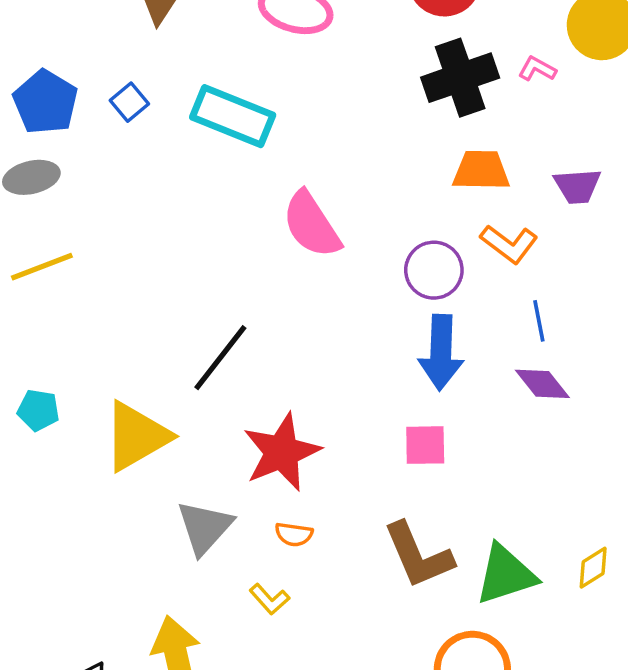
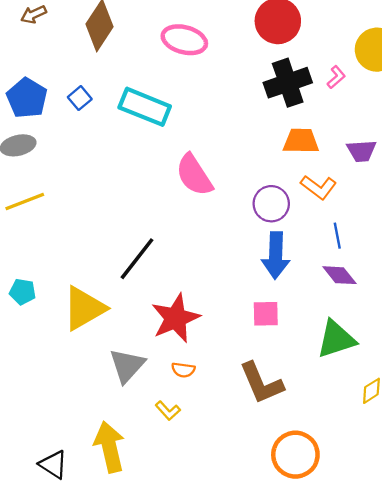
pink L-shape: (537, 69) -> (336, 77), turned 110
green triangle: (506, 575) -> (336, 339), moved

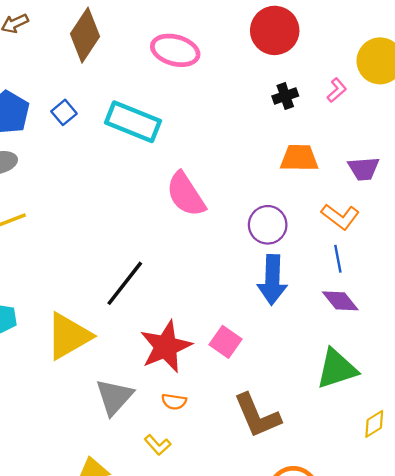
black cross: (288, 83) -> (285, 96), size x0.5
orange L-shape: (319, 187) -> (340, 217), moved
pink square: (266, 314) -> (226, 342), moved, turned 36

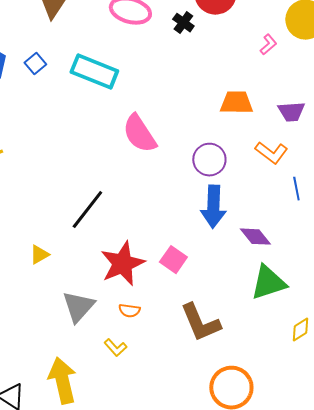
black cross: (285, 96) -> (183, 23), moved, turned -35
blue line: (338, 259) -> (296, 189), moved
purple diamond: (340, 301) -> (255, 237), moved
yellow triangle: (69, 336) -> (39, 255), size x0.5

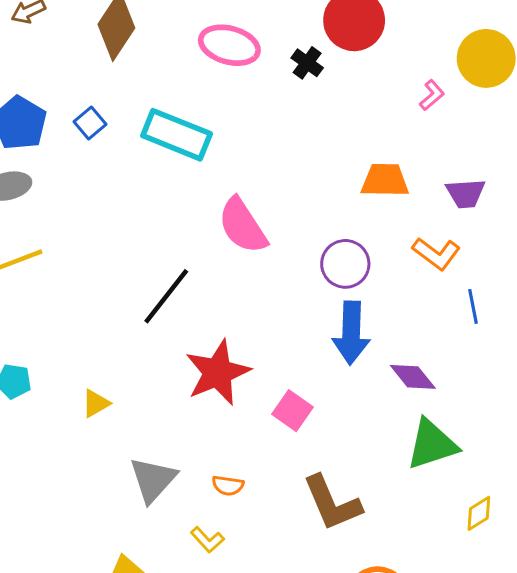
black line: (87, 210) -> (166, 296), moved
red star: (122, 264) -> (218, 372), moved

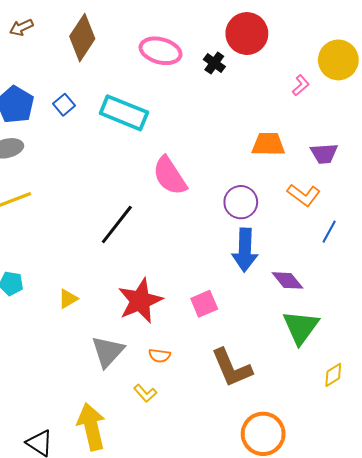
blue line: (473, 306) -> (329, 232), turned 40
red star: (218, 372) -> (140, 301), moved
pink square: (292, 411) -> (204, 304), turned 32
green triangle: (432, 444) -> (301, 327), turned -36

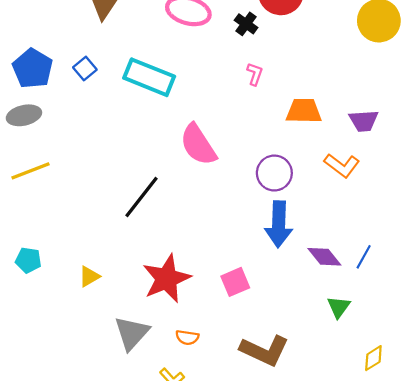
pink L-shape: (301, 85) -> (255, 74), moved, turned -30
blue line: (329, 232) -> (364, 257), moved
green triangle: (301, 327) -> (339, 307), size x0.6
brown L-shape: (232, 368) -> (265, 350), turned -42

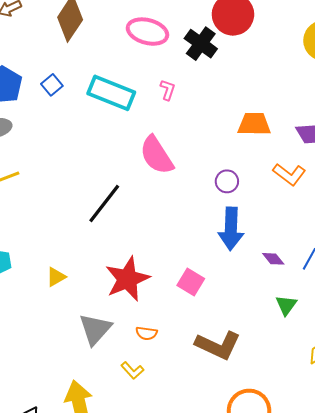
black cross: (246, 24) -> (201, 44), size x1.5
pink L-shape: (255, 74) -> (168, 90), moved
purple circle: (274, 173) -> (227, 181), size x0.7
purple diamond: (324, 257) -> (273, 259), size x0.7
pink square: (235, 282) -> (191, 282), turned -36

